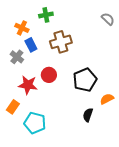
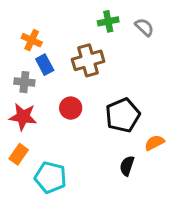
green cross: (46, 15) -> (108, 21), moved
gray semicircle: (108, 19) -> (144, 27), moved
gray cross: (17, 57) -> (24, 82), turned -32
red star: (28, 85) -> (23, 117), moved

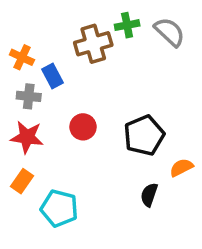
gray semicircle: (144, 27) -> (170, 32), size x1.4
orange cross: (32, 40) -> (22, 57), moved
brown cross: (88, 60) -> (93, 44), moved

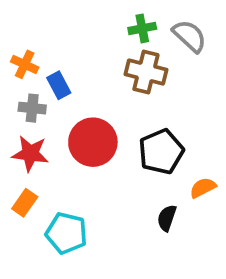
brown cross: (93, 44) -> (146, 72), moved, turned 30
red circle: (83, 127) -> (93, 142), size x1.6

